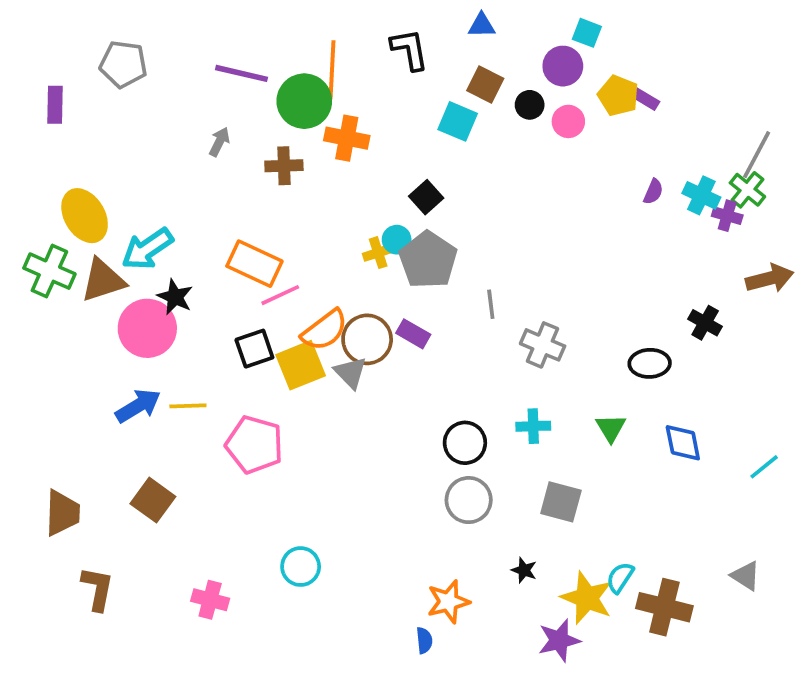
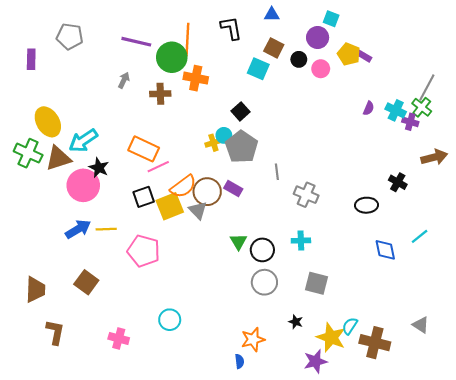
green triangle: (611, 428) -> (238, 242), moved
cyan line: (764, 467) -> (420, 236), moved

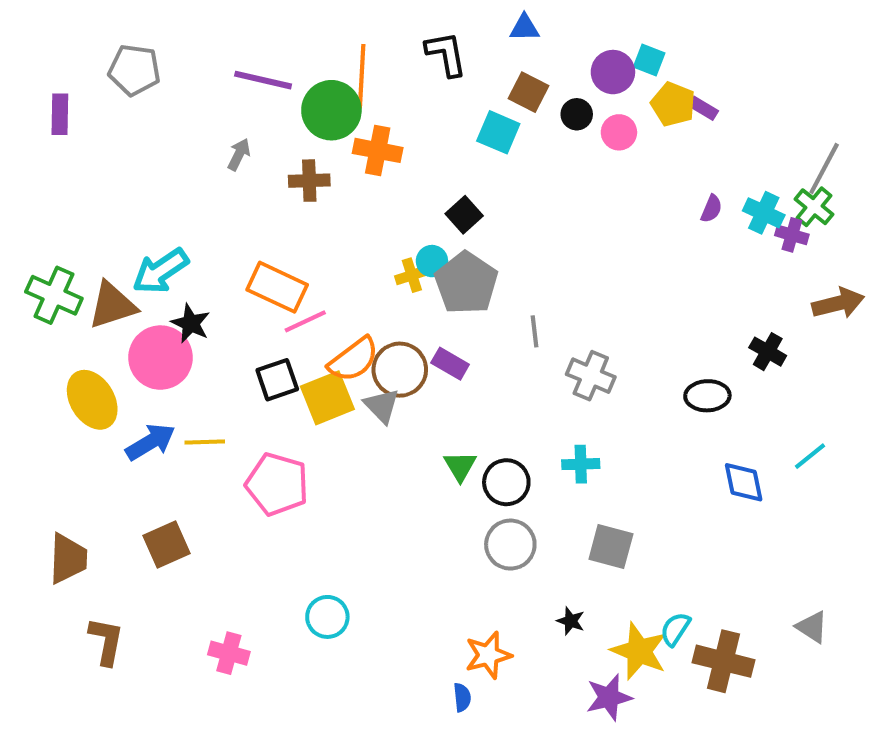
cyan square: (331, 19) -> (649, 60), moved
yellow ellipse: (48, 122) -> (92, 400), moved
brown square: (86, 282) -> (167, 545), turned 30

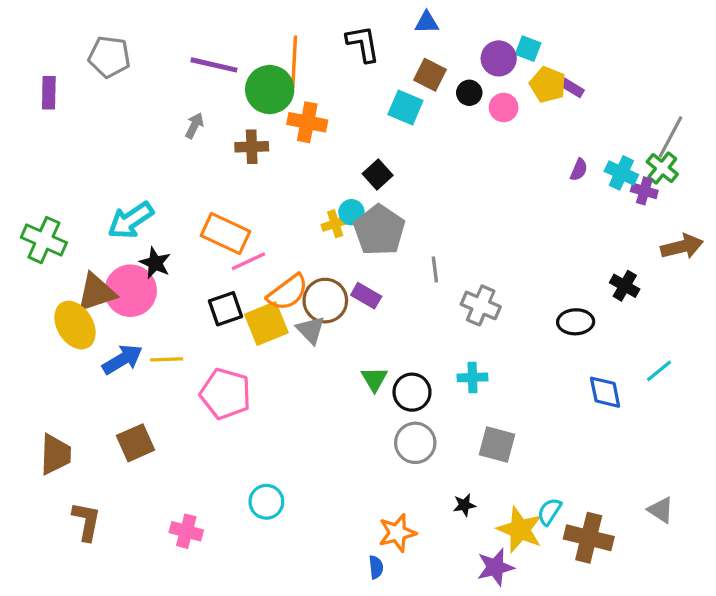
brown triangle: (112, 305) -> (96, 292), moved
black star: (571, 621) -> (464, 505), turned -30

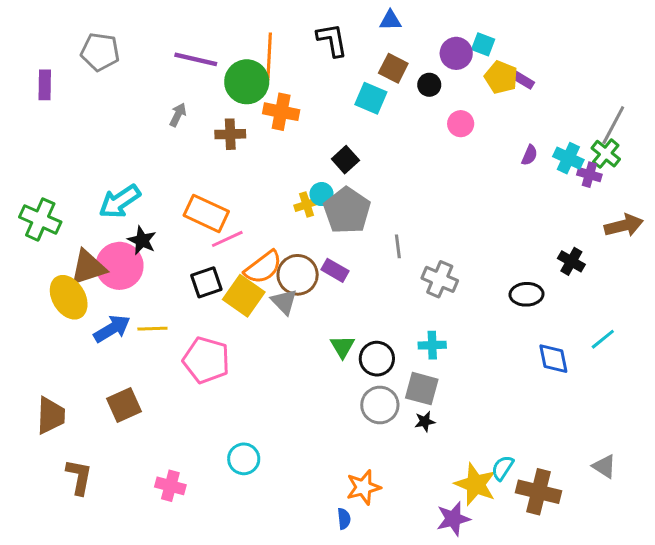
pink circle: (504, 107) -> (461, 124), moved
yellow square: (266, 323) -> (244, 296), turned -33
gray square: (497, 444) -> (422, 389), moved
black star: (464, 505) -> (425, 421), moved

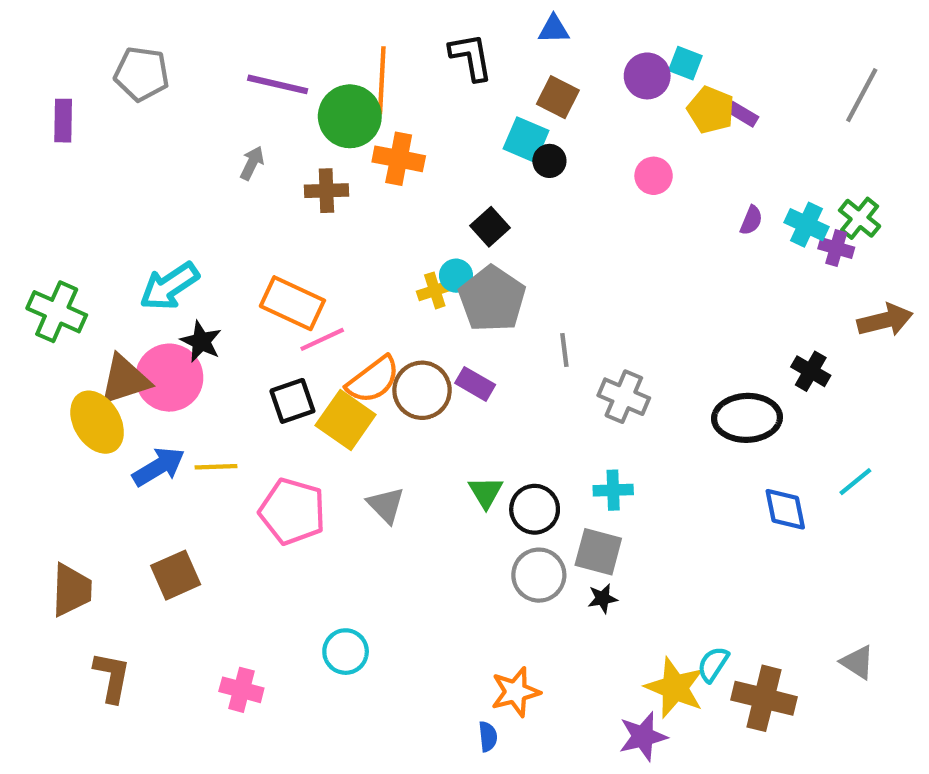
black circle: (429, 85) -> (549, 161), moved
gray line: (613, 125) -> (862, 95), moved
black ellipse: (527, 294) -> (747, 418), size x1.4
gray triangle: (284, 302) -> (386, 505), moved

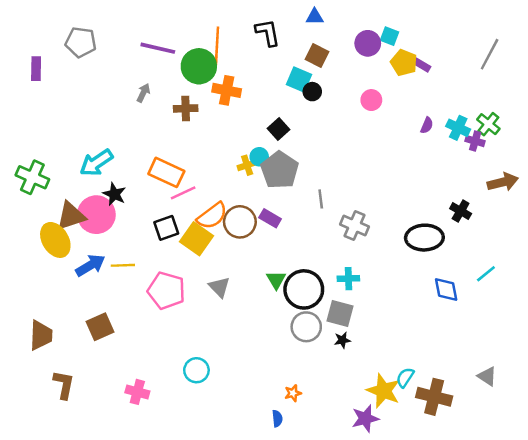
black circle: (535, 509) -> (304, 289), size x1.4
orange star: (515, 692) -> (293, 393), size x0.6

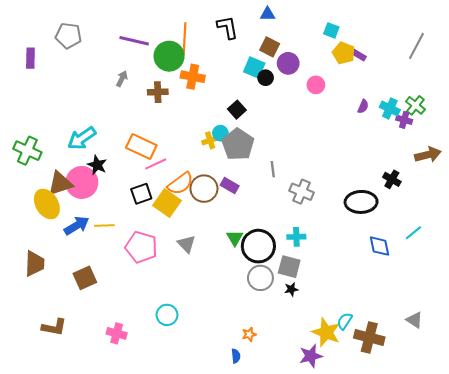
purple circle: (368, 43) -> (288, 63), moved
brown trapezoid: (41, 335) -> (35, 264), moved
brown L-shape: (64, 385) -> (54, 327), turned 90

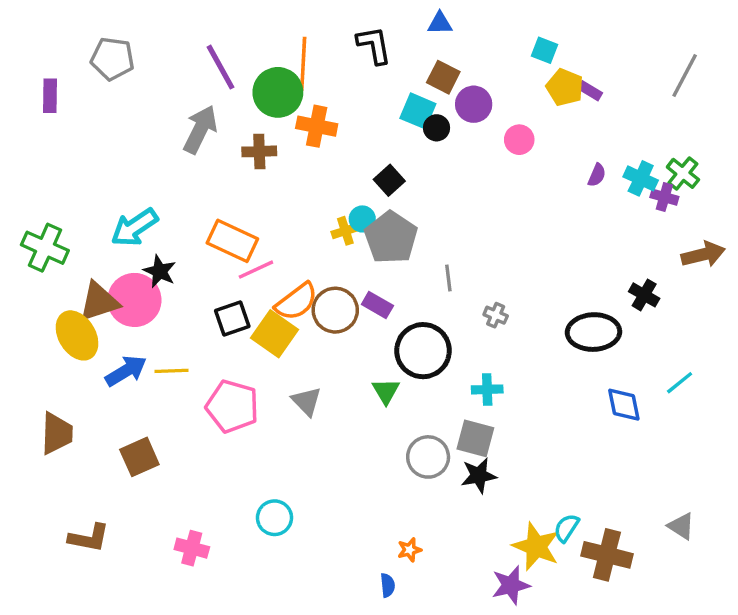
purple line: (134, 41) -> (220, 67), turned 48
gray arrow: (122, 79) -> (200, 130), size x1.8
gray cross: (302, 192) -> (496, 315), size x0.6
black circle: (258, 246) -> (423, 351), moved
black star: (291, 289) -> (479, 476), size x1.5

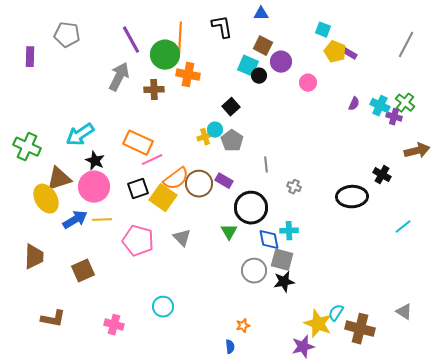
gray pentagon: (391, 238) -> (232, 141), size x0.7
pink circle: (134, 300) -> (94, 187), moved
blue diamond: (624, 405) -> (269, 240), moved

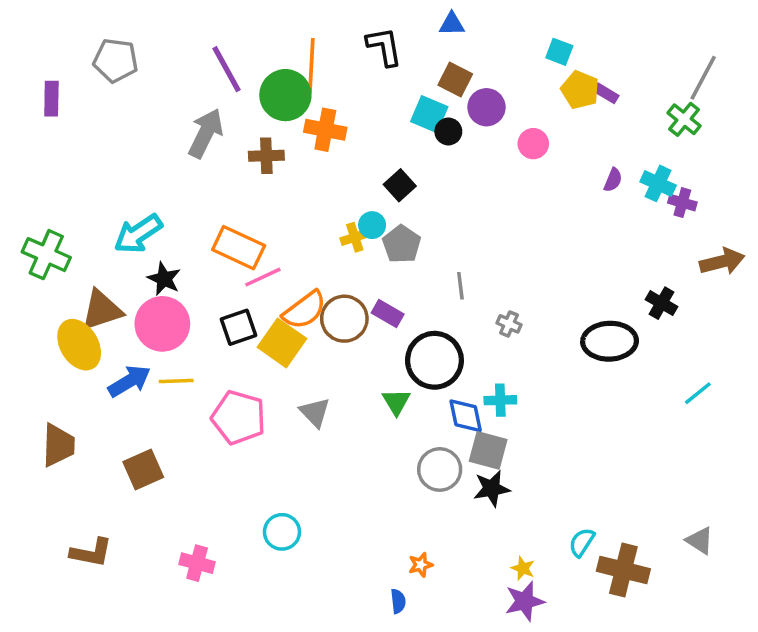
green cross: (405, 103) -> (684, 119), moved
yellow star: (318, 324) -> (523, 568), moved, size x0.5

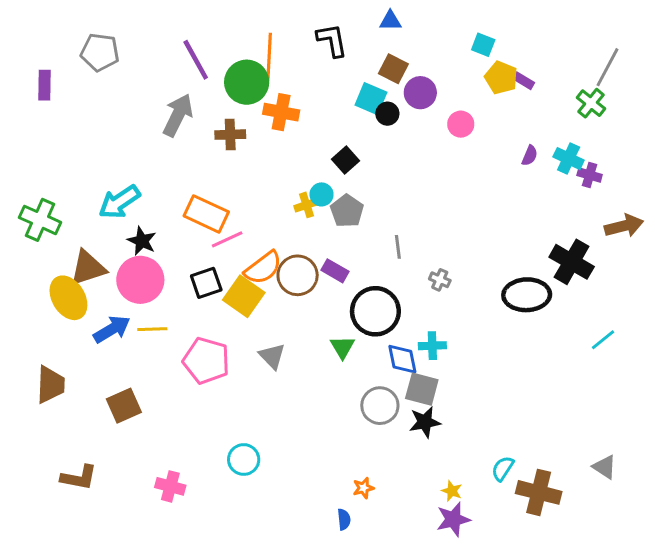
black cross: (662, 303) -> (572, 262), size x1.6

